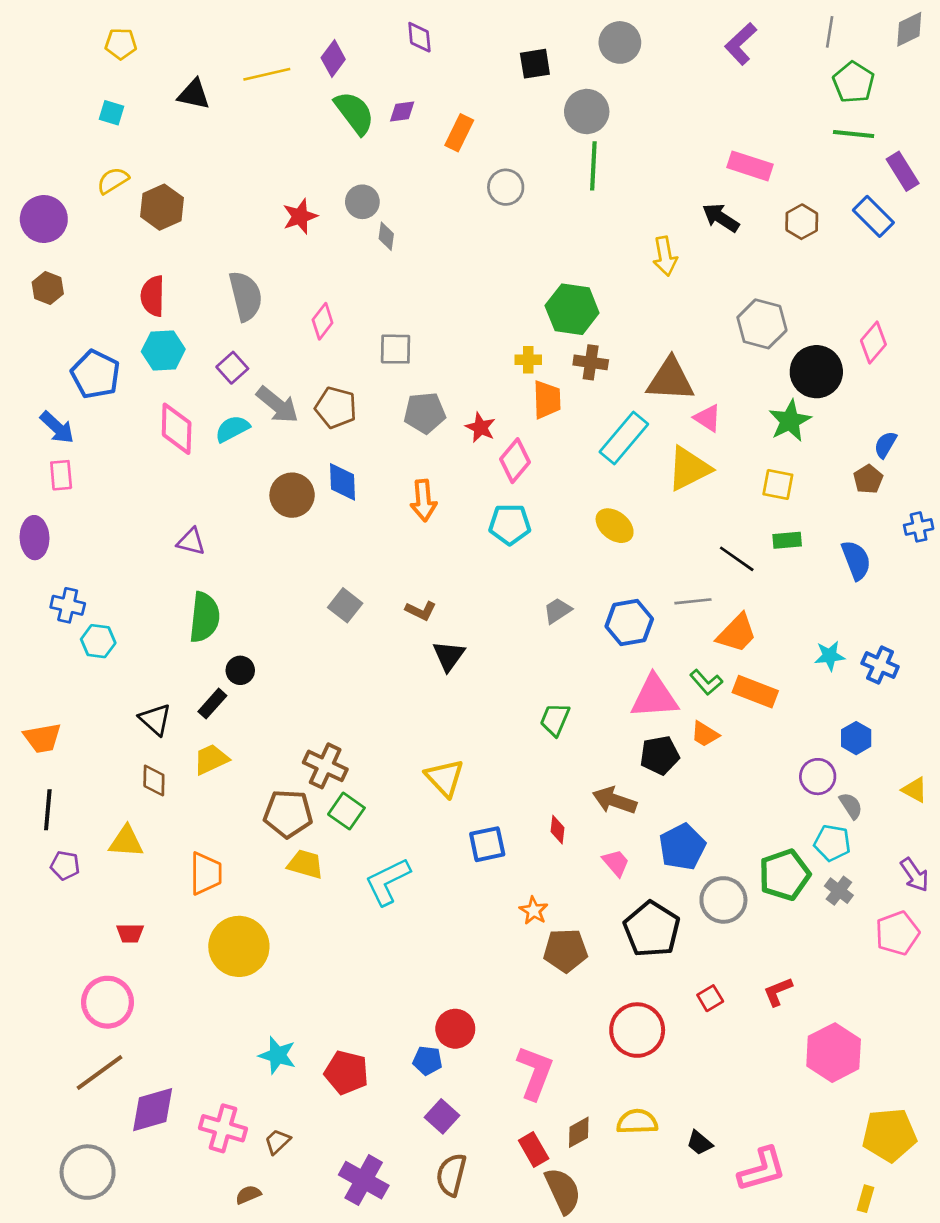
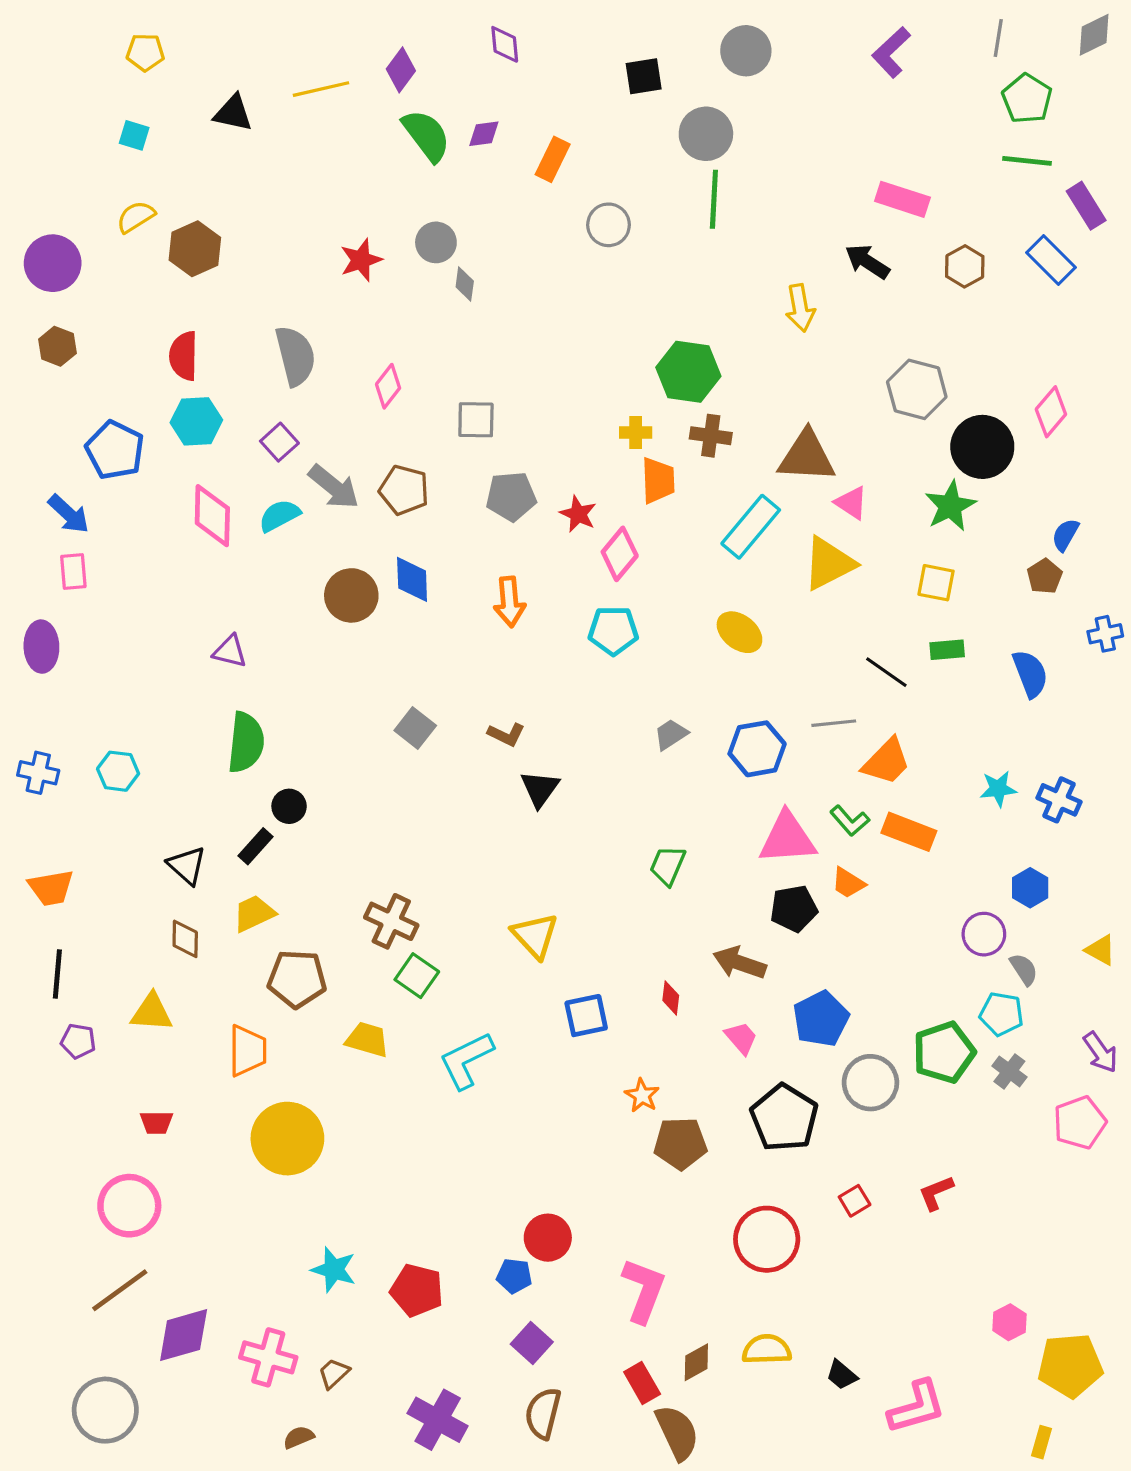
blue cross: (68, 605) -> (38, 773), moved
brown pentagon: (288, 814) -> (297, 979), moved
pink hexagon: (834, 1053) -> (1009, 1322), moved, size x0.5

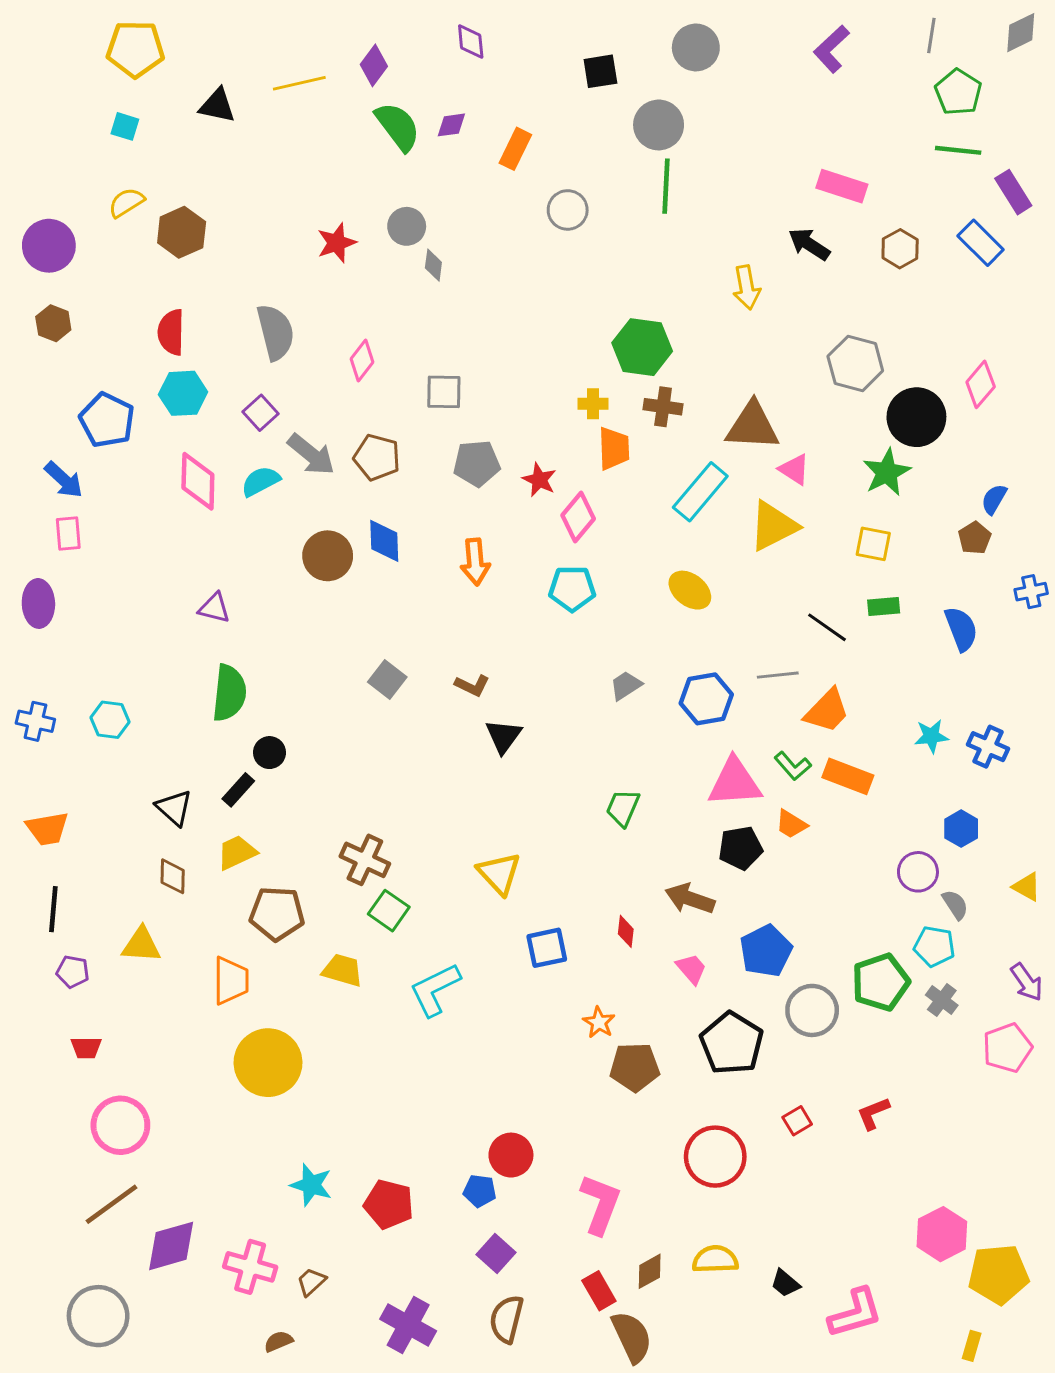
yellow pentagon: (145, 52) -> (135, 49), size x1.6
red trapezoid: (156, 1123) -> (86, 1048), moved
pink hexagon: (1009, 1322) -> (942, 1234), size x1.6

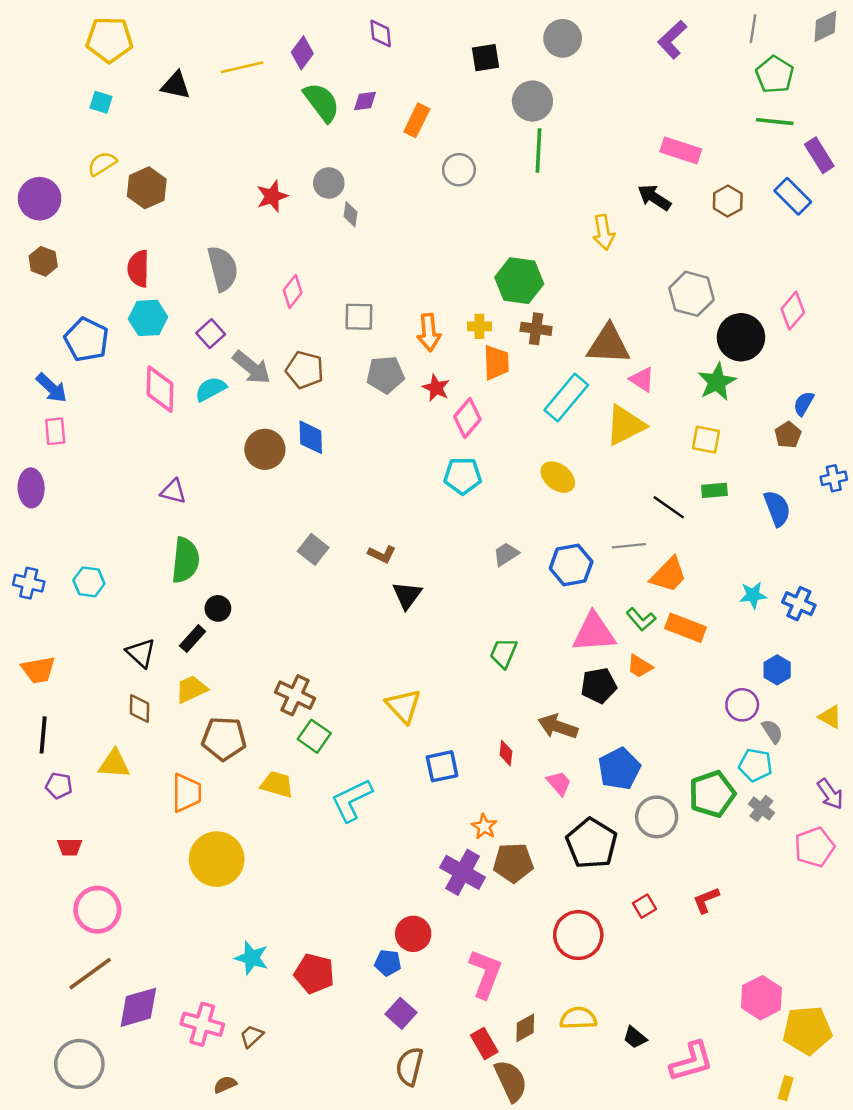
orange arrow: (475, 562) -> (429, 332), moved
purple cross: (408, 1325) -> (463, 872), moved

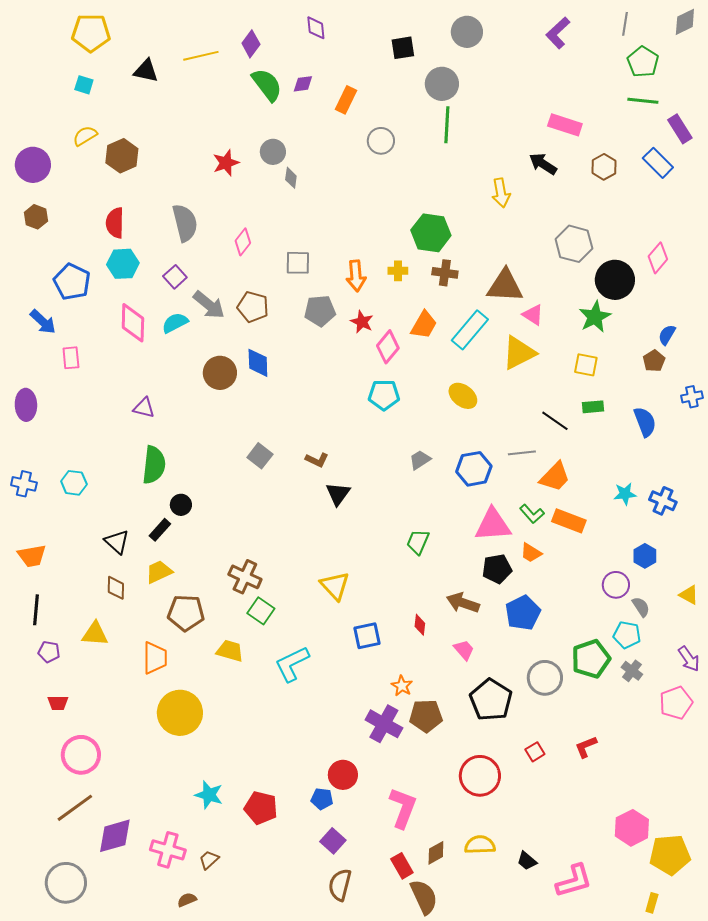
orange trapezoid: (496, 363) -> (424, 325), moved, turned 32
pink rectangle: (55, 431) -> (71, 358), moved
blue pentagon: (619, 769) -> (523, 613), moved

